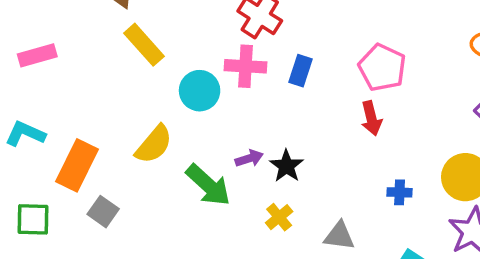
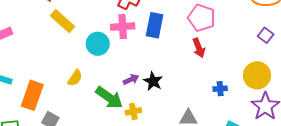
blue rectangle: (300, 71) -> (155, 25), size x1.4
yellow semicircle: (154, 144) -> (75, 78), size x0.7
yellow cross: (279, 217) -> (133, 111), moved, turned 35

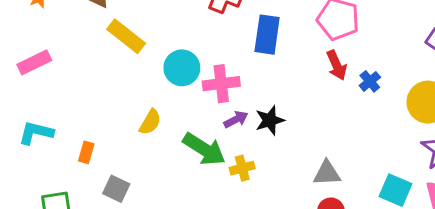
pink cross: (123, 27) -> (221, 84), moved
black star: (153, 81) -> (270, 120), turned 30
blue cross: (220, 89) -> (370, 81), moved, turned -32
orange rectangle: (32, 95) -> (86, 152), size x0.5

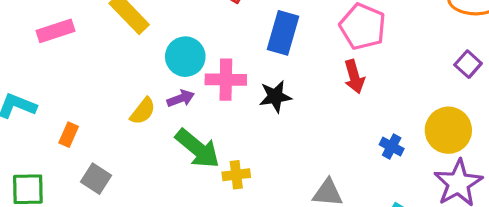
pink rectangle: (34, 62) -> (56, 31), moved
blue cross: (370, 81) -> (392, 147), moved, turned -30
purple arrow: (236, 119) -> (181, 98), moved
black star: (270, 120) -> (275, 96), moved

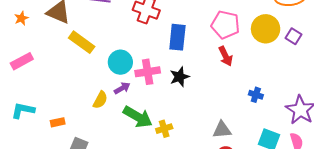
pink rectangle: (56, 31) -> (22, 61), moved
yellow circle: (448, 130) -> (266, 29), moved
orange rectangle: (69, 135) -> (58, 122), turned 64

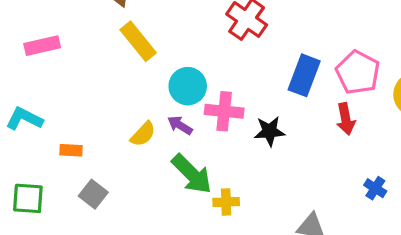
blue rectangle: (177, 37) -> (304, 75), moved
purple arrow: (122, 88) -> (180, 125), turned -133

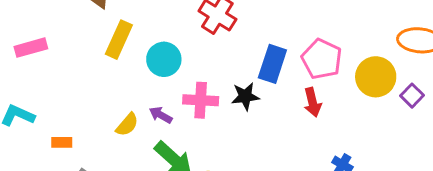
yellow rectangle: (138, 41) -> (119, 40), turned 66
cyan circle: (188, 86) -> (164, 59), moved
black star: (269, 131) -> (245, 96), moved

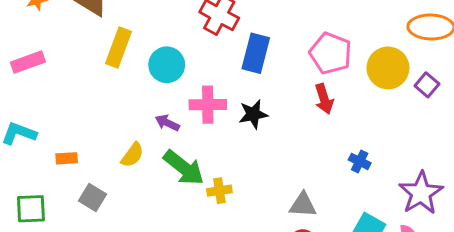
blue rectangle: (272, 64) -> (256, 53), moved
black star: (245, 96) -> (253, 114), moved
yellow semicircle: (127, 125) -> (132, 155), moved

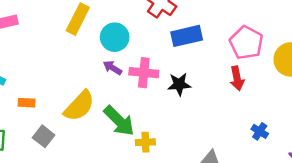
blue rectangle: (256, 53) -> (187, 36), turned 56
purple arrow: (167, 123) -> (112, 68), moved
yellow semicircle: (132, 155) -> (79, 106), size x1.6

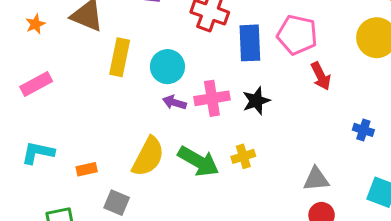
blue rectangle: (187, 36) -> (250, 43), turned -64
pink pentagon: (246, 43) -> (297, 35), moved
yellow cross: (145, 142) -> (243, 156), moved

